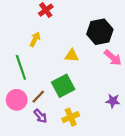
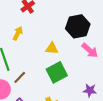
green square: (63, 86) -> (57, 72), moved
brown line: (38, 97) -> (20, 77), moved

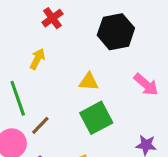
black hexagon: (78, 26) -> (116, 32), moved

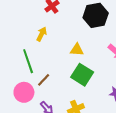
green square: (96, 118) -> (82, 75), turned -30

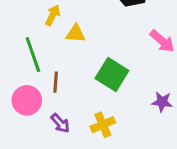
yellow triangle: (77, 50) -> (75, 33), moved
brown line: (44, 80) -> (56, 82), turned -40

